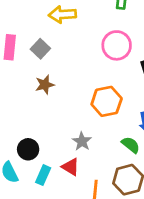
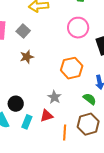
red triangle: (71, 167) -> (47, 116), turned -48

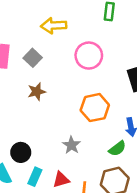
pink circle: (78, 28) -> (89, 56), moved
green semicircle: (90, 99) -> (117, 149), turned 104
red triangle: (47, 116) -> (61, 180), moved

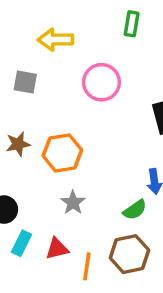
gray square: (33, 58) -> (25, 82), turned -36
brown star: (37, 92) -> (18, 144), moved
orange hexagon: (95, 108) -> (62, 153), moved

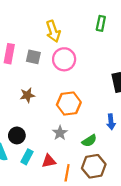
yellow arrow: (56, 40) -> (53, 31), turned -110
pink circle: (101, 82) -> (64, 59), moved
orange hexagon: (62, 153) -> (69, 104), moved
green semicircle: (135, 210) -> (89, 141), moved

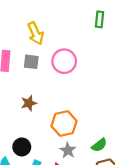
yellow arrow: (53, 31) -> (36, 33), moved
orange hexagon: (69, 104) -> (64, 124), moved
gray star: (60, 133) -> (68, 150), moved

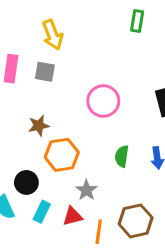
pink circle: (64, 61) -> (103, 101), moved
orange hexagon: (64, 124) -> (62, 155), moved
green semicircle: (99, 145) -> (122, 156), moved, turned 133

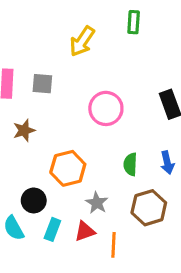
yellow arrow: (53, 35) -> (82, 41), moved, turned 60
brown star: (39, 126) -> (24, 130), moved
brown hexagon: (136, 221) -> (149, 208), moved

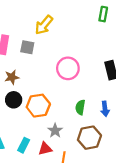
green rectangle: (134, 22) -> (103, 14), moved
yellow arrow: (82, 41) -> (44, 25), moved
black circle: (34, 200) -> (14, 100), moved

